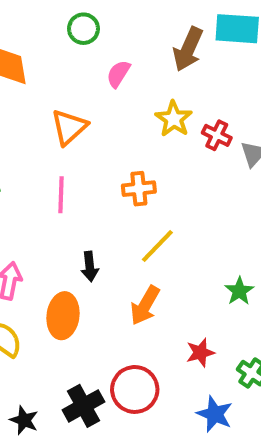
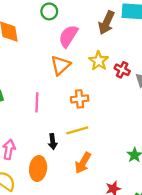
pink semicircle: (118, 74) -> (68, 36), size x1.5
orange triangle: (69, 127) -> (60, 65), moved
yellow line: (157, 246) -> (77, 130), moved, turned 30

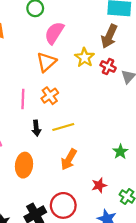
brown arrow: (106, 23) -> (109, 36), moved
orange cross: (80, 99) -> (50, 96), moved, turned -30
black arrow: (53, 142) -> (36, 128), moved

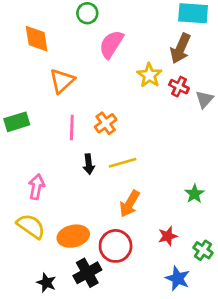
orange triangle: (46, 62) -> (62, 81), moved
orange ellipse: (24, 165) -> (73, 236), moved, turned 70
red circle: (63, 205) -> (116, 246), moved

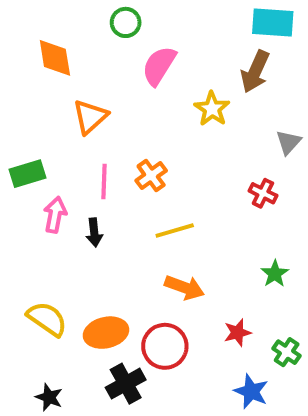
red cross: (179, 87) -> (263, 193), moved
black arrow: (89, 164) -> (94, 232), moved
pink arrow: (37, 187) -> (55, 215), moved
orange arrow: (130, 204) -> (184, 287), turned -100
black star: (46, 283) -> (49, 397), moved

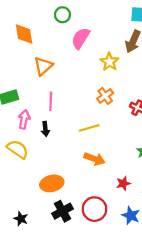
orange cross: (151, 176) -> (105, 96), moved
yellow semicircle: (47, 319) -> (18, 149), moved
red circle: (165, 346) -> (94, 209), moved

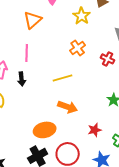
orange triangle: (43, 66) -> (33, 20), moved
orange ellipse: (52, 183) -> (45, 130), moved

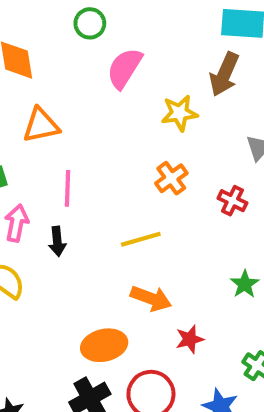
yellow star: (82, 16) -> (179, 113), turned 30
orange triangle: (33, 20) -> (41, 125), moved, turned 30
red star: (95, 130) -> (190, 339), moved

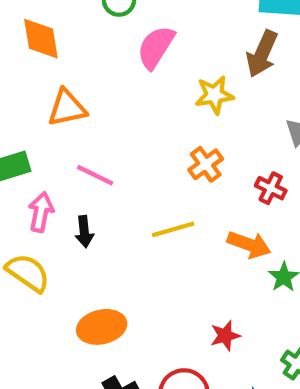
pink line: (67, 188) -> (95, 175), turned -66
orange arrow: (151, 298) -> (249, 245), moved
orange ellipse: (104, 345) -> (102, 327), moved

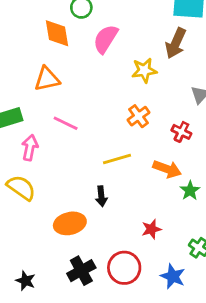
orange diamond: (41, 39) -> (57, 33), moved
black arrow: (84, 232) -> (101, 196), moved

